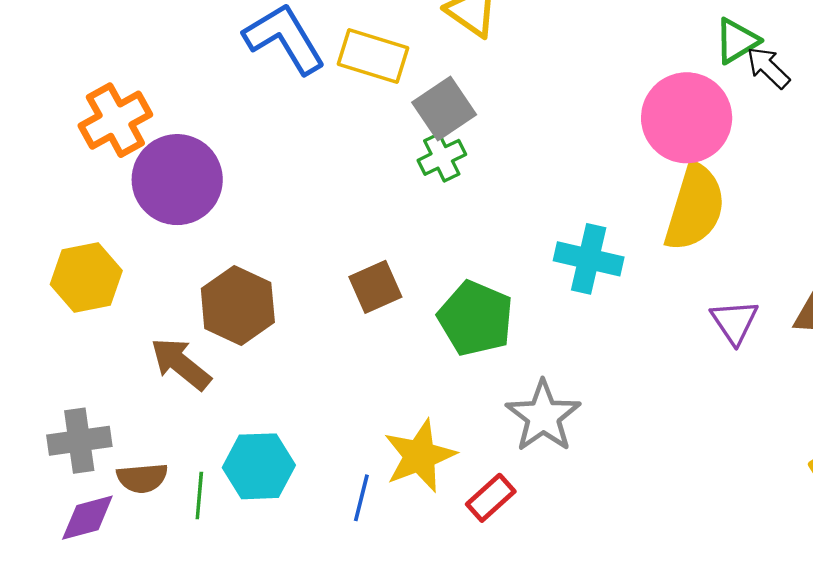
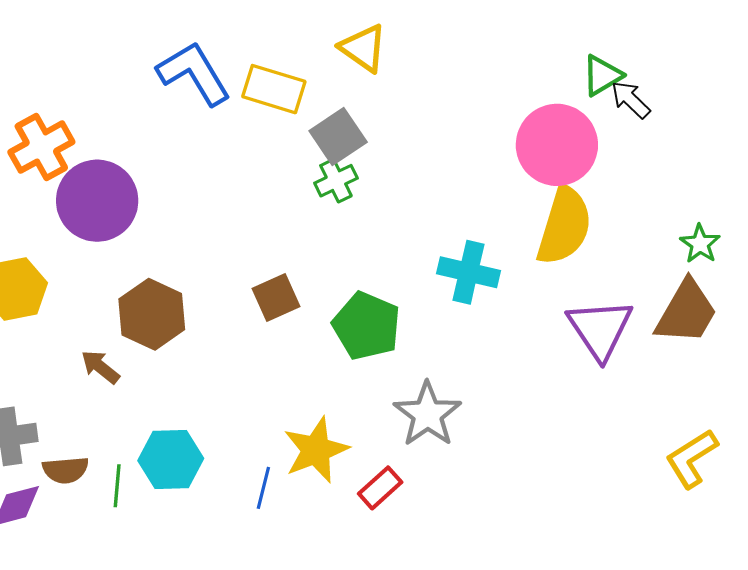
purple triangle: (734, 322) -> (600, 329), size x1.5
brown arrow: (181, 364) -> (100, 367), size x0.7

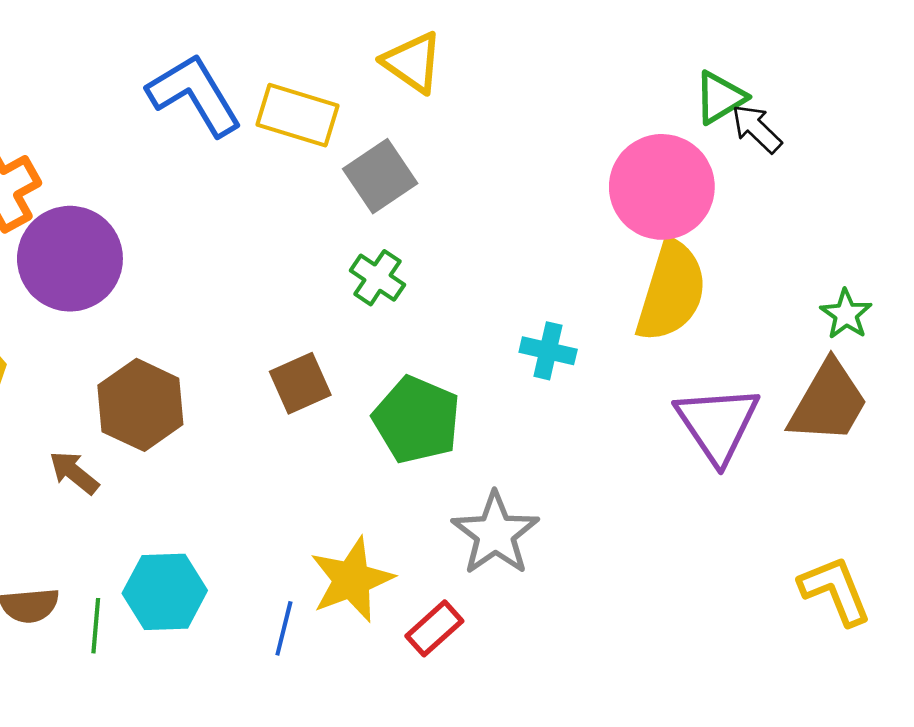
green cross: (336, 181) -> (377, 278), moved, turned -30
cyan cross: (469, 272) -> (548, 351), size x0.7
yellow L-shape: (692, 458) -> (835, 590), turned 100

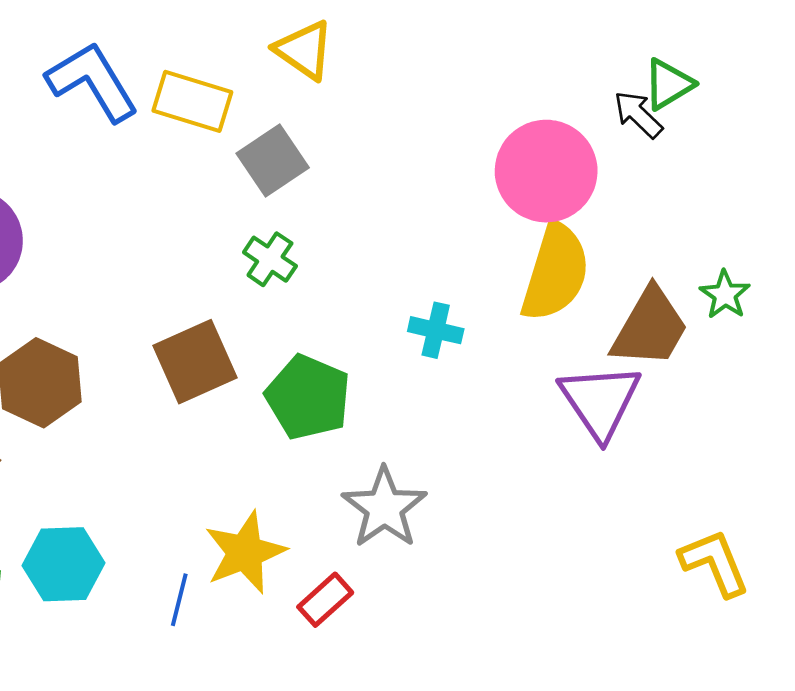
green triangle: (720, 98) -> (668, 84), moved
brown square: (300, 383) -> (195, 362), size x1.4
brown trapezoid: (828, 402) -> (650, 328), moved

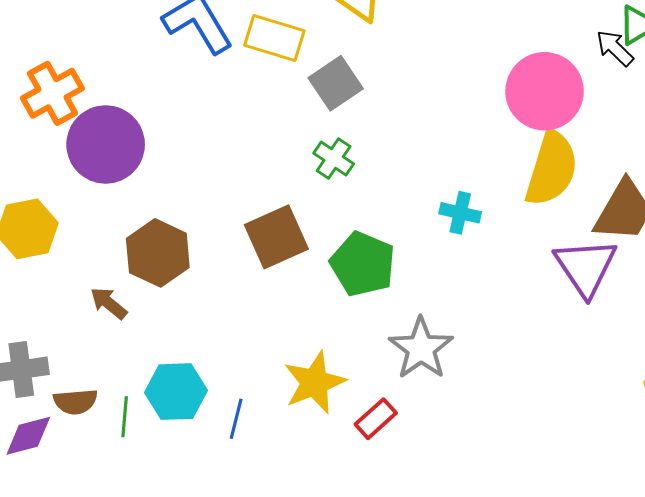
blue line: (179, 600) -> (236, 419), moved

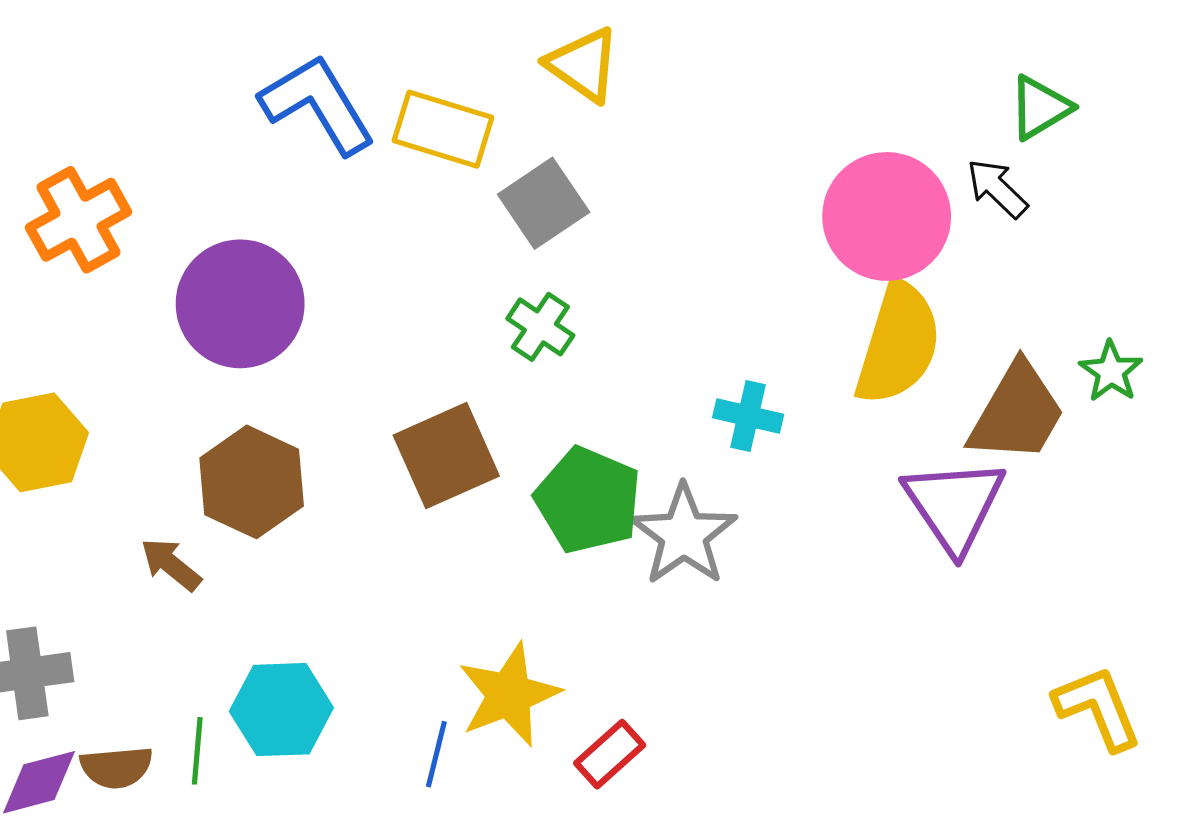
black arrow: (615, 48) -> (997, 188), moved
purple circle: (106, 144) -> (240, 304), moved
gray star: (421, 348) -> (684, 535), moved
brown semicircle: (75, 402) -> (116, 767), moved
blue line: (236, 419) -> (436, 754), moved

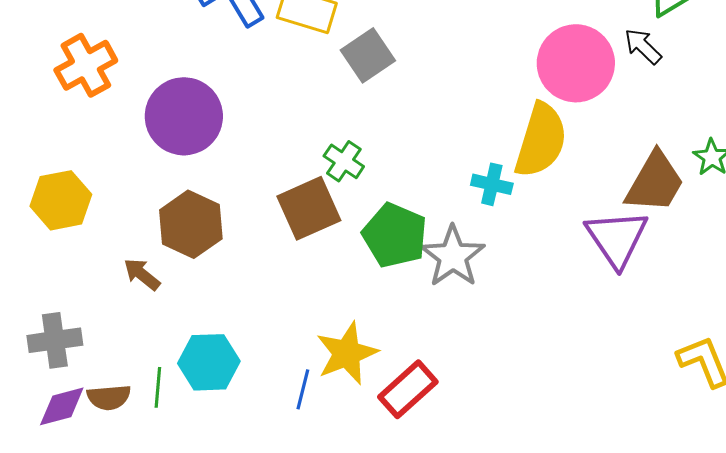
green cross: (540, 327) -> (344, 161), moved
yellow semicircle: (898, 343) -> (541, 140), moved
red rectangle: (610, 754) -> (408, 389), size x1.4

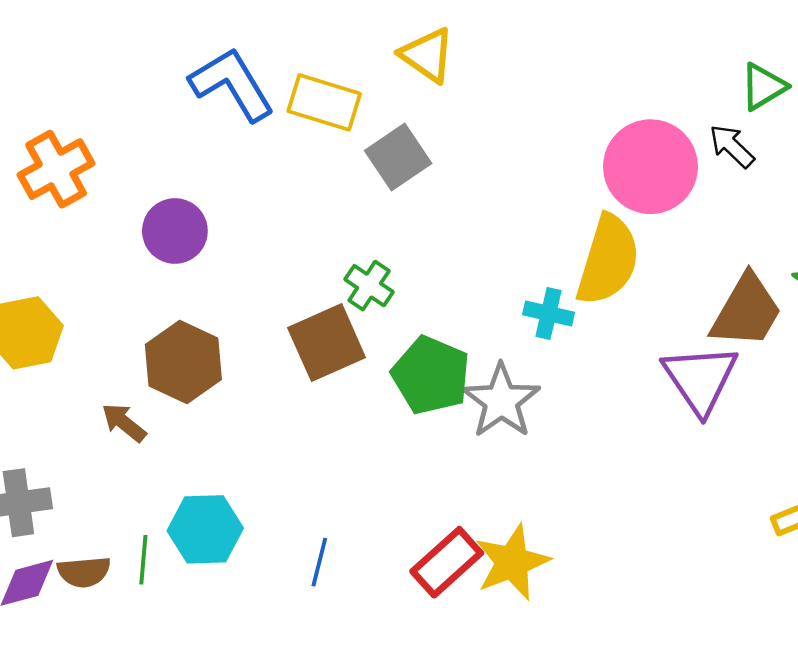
purple circle: (184, 116) -> (175, 231), size x0.7
yellow star: (347, 353) -> (512, 562), moved

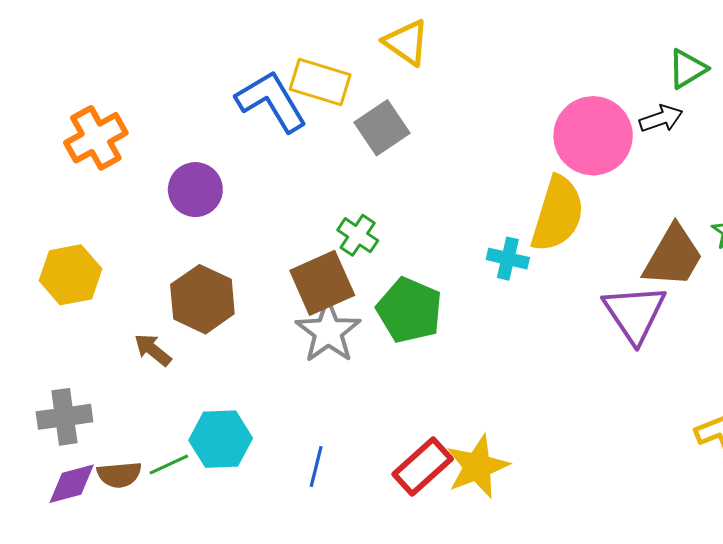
blue L-shape: (232, 84) -> (271, 101), moved
black arrow: (732, 146) -> (661, 119), turned 117
gray star: (501, 401) -> (328, 332), moved
green line: (143, 560) -> (169, 465), turned 60

